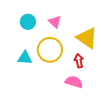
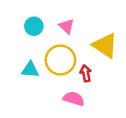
red arrow: (79, 61) -> (86, 73), moved
pink semicircle: (74, 82) -> (74, 99), moved

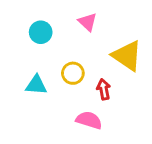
pink triangle: (66, 26) -> (88, 22), moved
yellow circle: (60, 60) -> (73, 73), size x0.6

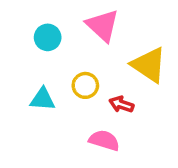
pink triangle: (88, 22) -> (102, 25), size x1.5
red arrow: (104, 89) -> (121, 104), turned -60

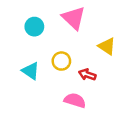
yellow triangle: (149, 65) -> (107, 46), size x0.7
cyan triangle: (42, 99) -> (31, 71), turned 30

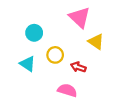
pink triangle: (74, 18) -> (79, 17), moved
cyan circle: (34, 27) -> (34, 33), moved

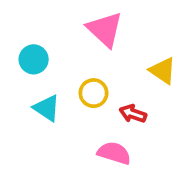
pink triangle: (79, 17) -> (105, 29), moved
cyan circle: (34, 33) -> (34, 59), moved

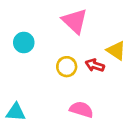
cyan triangle: (47, 108) -> (16, 112), moved, turned -30
red arrow: (133, 114) -> (95, 65), moved

